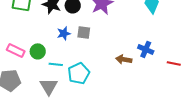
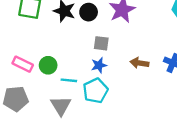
blue star: (64, 33) -> (99, 65), moved
brown arrow: (124, 59) -> (139, 63), moved

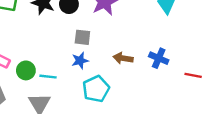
green circle: (48, 65) -> (26, 70), moved
cyan pentagon: (95, 91) -> (96, 89), moved

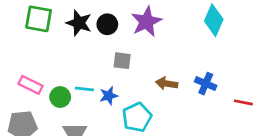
blue star: (80, 61) -> (109, 96), moved
cyan line: (48, 77) -> (84, 89), moved

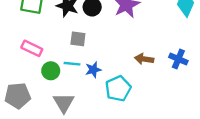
gray square: (122, 61) -> (78, 39), moved
pink rectangle: (30, 85) -> (32, 48), moved

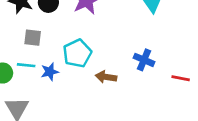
brown arrow: (144, 59) -> (106, 77), moved
cyan pentagon: (118, 89) -> (77, 53), moved

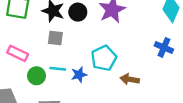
gray square: (33, 38) -> (55, 38), moved
blue cross: (144, 60) -> (164, 47), moved

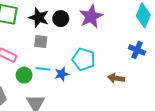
cyan pentagon: (104, 58) -> (84, 59), turned -30
brown arrow: (130, 79) -> (116, 78), moved

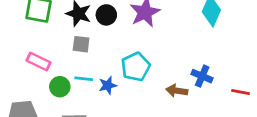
blue cross: (137, 50) -> (202, 76), moved
cyan pentagon: (84, 59) -> (136, 67), turned 30

